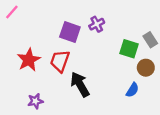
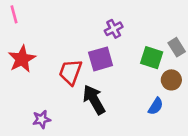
pink line: (12, 12) -> (14, 14), turned -56
purple square: (70, 32) -> (101, 59), moved, turned -35
red star: (29, 60) -> (22, 59), moved

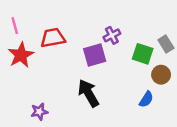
pink line: (14, 14) -> (15, 26), moved
purple cross: (114, 29) -> (112, 35), moved
red trapezoid: (70, 72) -> (53, 38), moved, turned 60

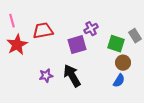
brown circle: (161, 75) -> (123, 63), moved
purple star: (39, 112) -> (46, 76), moved

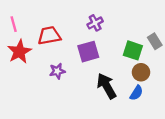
purple cross: (91, 29) -> (95, 23), moved
purple star: (46, 76) -> (57, 71), moved
black arrow: (72, 76) -> (107, 86), moved

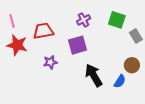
green square: (133, 50) -> (117, 20), moved
red star: (19, 52) -> (17, 45), turned -30
brown circle: (141, 72) -> (132, 65), moved

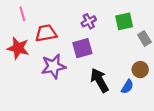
green square: (117, 20) -> (124, 21), turned -30
pink line: (12, 21) -> (22, 14), moved
purple star: (50, 62) -> (53, 66), size x1.6

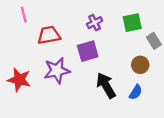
red star: (18, 48) -> (19, 80), moved
brown circle: (140, 70) -> (140, 65), moved

